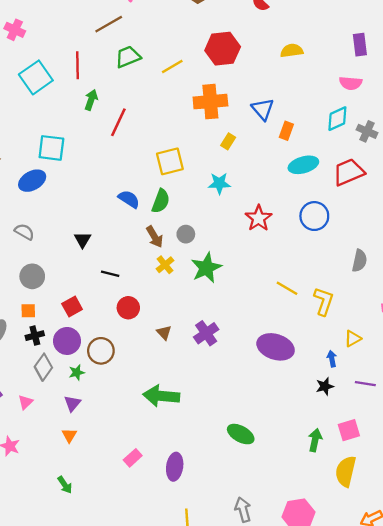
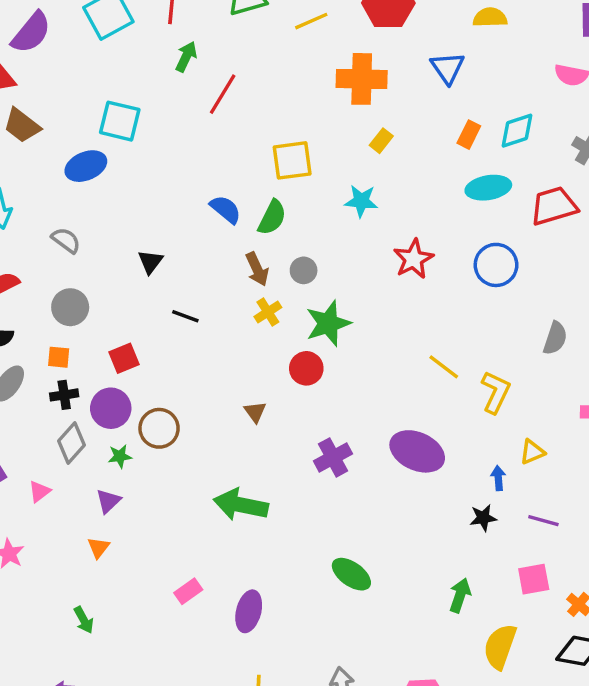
blue triangle: (263, 109) -> (448, 68), moved
cyan diamond: (337, 119) -> (517, 131), moved
red circle: (128, 308) -> (306, 368), moved
purple cross: (206, 333) -> (333, 457), moved
pink square: (349, 430) -> (534, 579), moved

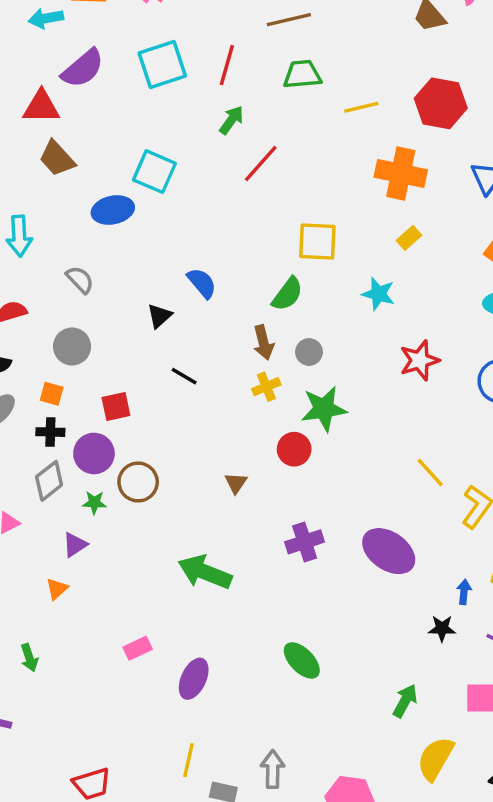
blue semicircle: (226, 209) -> (202, 283), moved

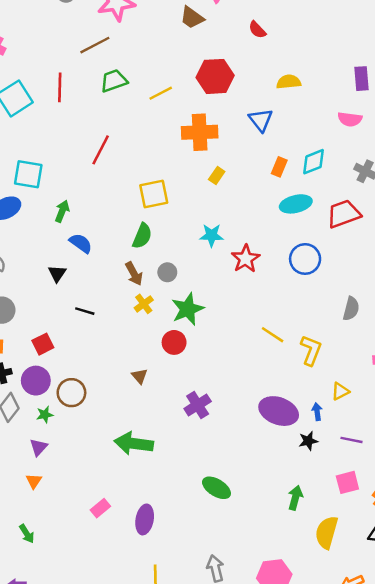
green arrow: (231, 120) -> (62, 211), moved
cyan star: (378, 294) -> (211, 235), moved
purple ellipse: (389, 551) -> (279, 411), moved

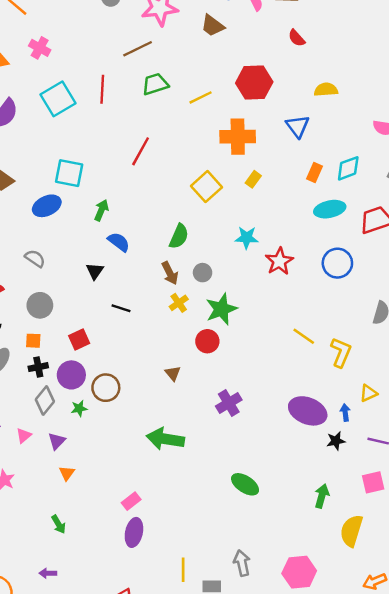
brown trapezoid: (192, 18) -> (213, 26), moved
yellow square: (154, 194) -> (206, 187), moved, turned -32
purple triangle: (39, 447) -> (57, 441), moved
purple ellipse: (145, 519) -> (134, 532), moved

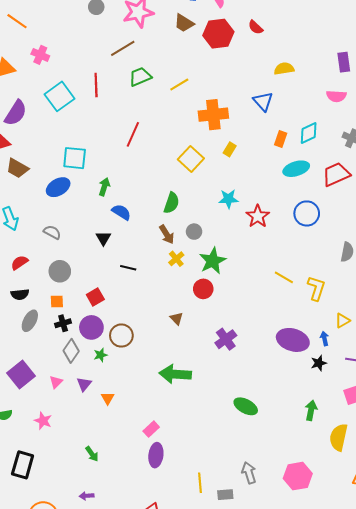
red hexagon: (254, 83) -> (218, 34), moved
orange triangle: (67, 473) -> (108, 398), moved

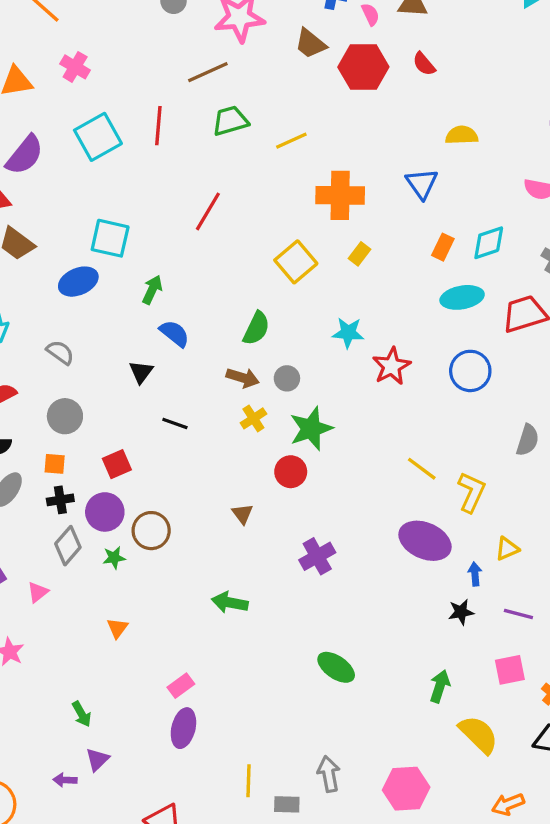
brown arrow: (167, 234) -> (243, 378), turned -48
purple ellipse: (293, 340) -> (425, 541), moved
green arrow: (175, 374) -> (230, 603), size x0.7
purple triangle: (84, 384) -> (97, 760), moved
yellow semicircle: (339, 437) -> (479, 735), turned 116

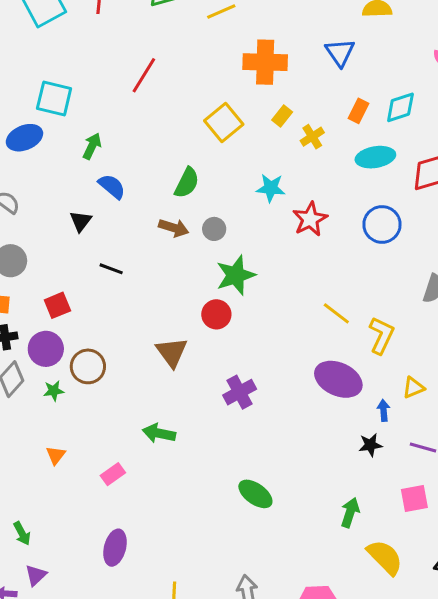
yellow cross: (253, 418) -> (312, 137), moved
brown triangle: (243, 514) -> (172, 352), size x1.6
pink rectangle: (181, 686) -> (113, 474), moved

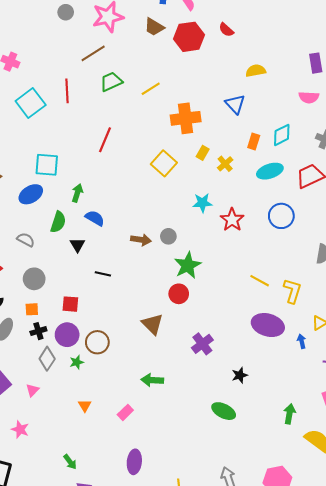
green semicircle: (187, 183) -> (58, 222), moved
red square: (57, 305) -> (70, 304), turned 36
black star: (370, 445) -> (240, 375), moved

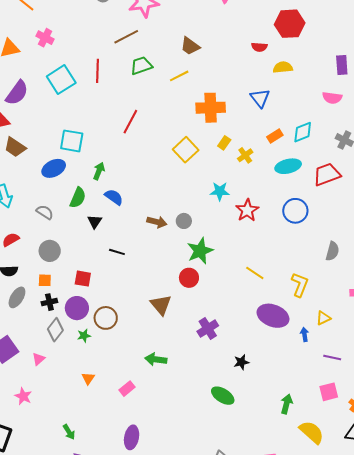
brown trapezoid: (154, 27) -> (190, 46), moved
red semicircle: (226, 30) -> (259, 47), moved, turned -42
red hexagon: (189, 37) -> (290, 24), moved
orange rectangle: (254, 142) -> (275, 136), turned 35
yellow line: (260, 281) -> (255, 273), moved

